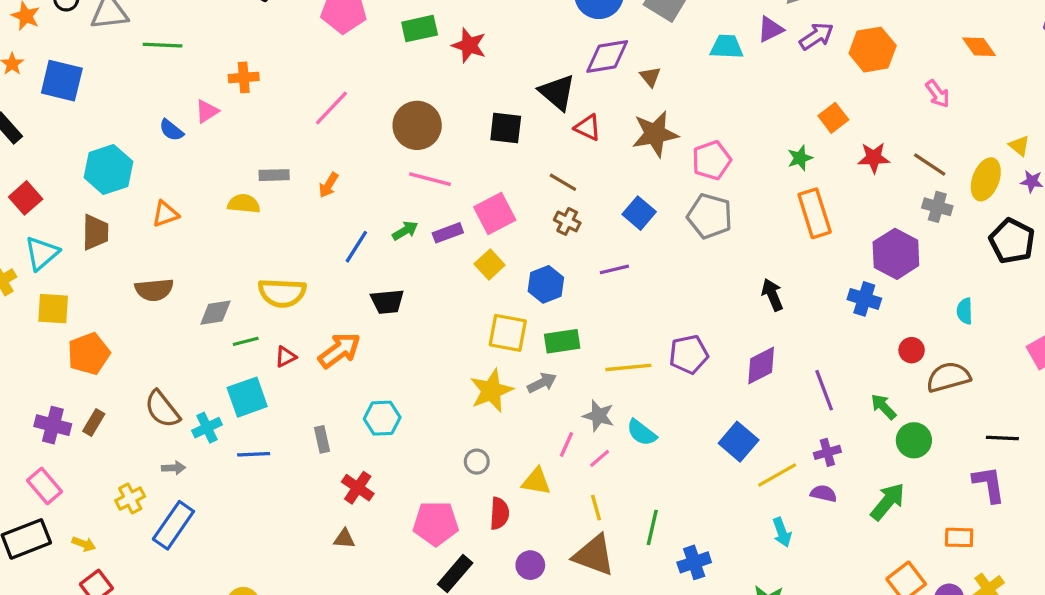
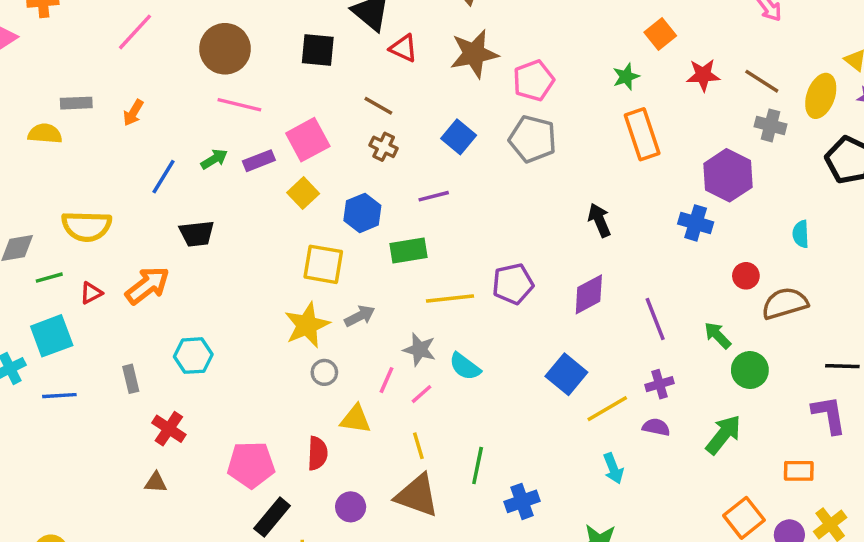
green rectangle: (562, 341) -> (409, 250), moved
gray circle: (477, 462) -> (324, 372), moved

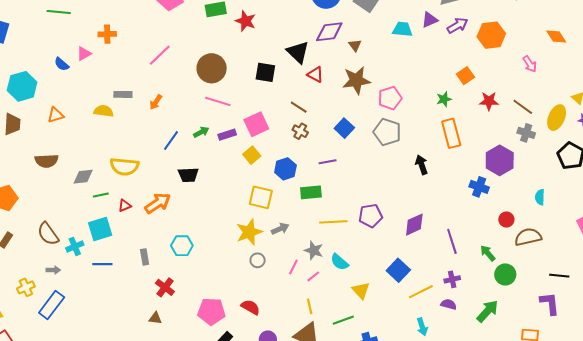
black arrow: (599, 220) -> (422, 165), moved
yellow triangle: (356, 419) -> (361, 290), moved, turned 36
red semicircle: (317, 453) -> (251, 307), turned -66
green line: (478, 466) -> (343, 320), turned 55

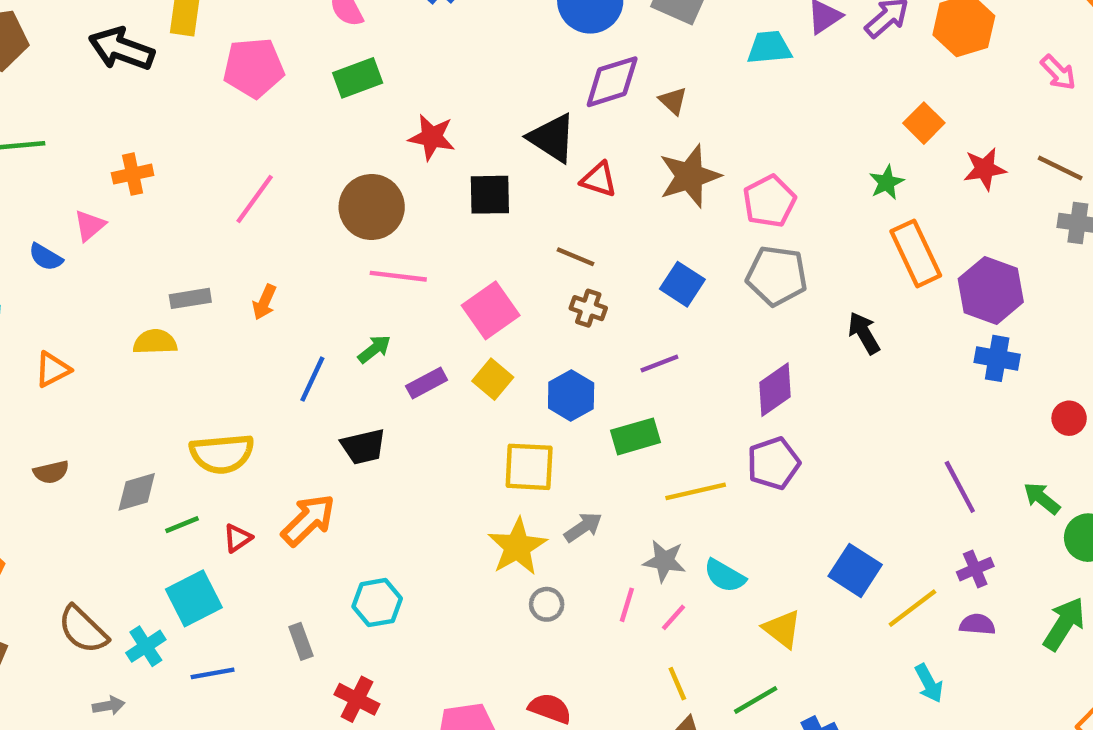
red star: (246, 21) -> (432, 137), moved
purple rectangle: (227, 135) -> (427, 383), moved
purple hexagon: (500, 160) -> (991, 290), moved
brown semicircle: (47, 161) -> (51, 472), size x0.7
purple diamond: (414, 225) -> (775, 390), moved

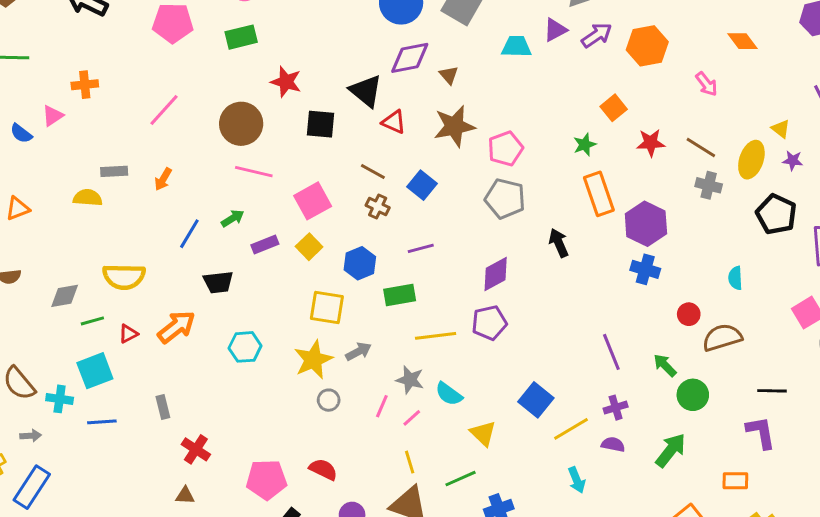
blue square: (682, 284) -> (422, 185), moved
cyan hexagon: (377, 603) -> (245, 347), moved
cyan cross: (146, 646) -> (60, 399), turned 35

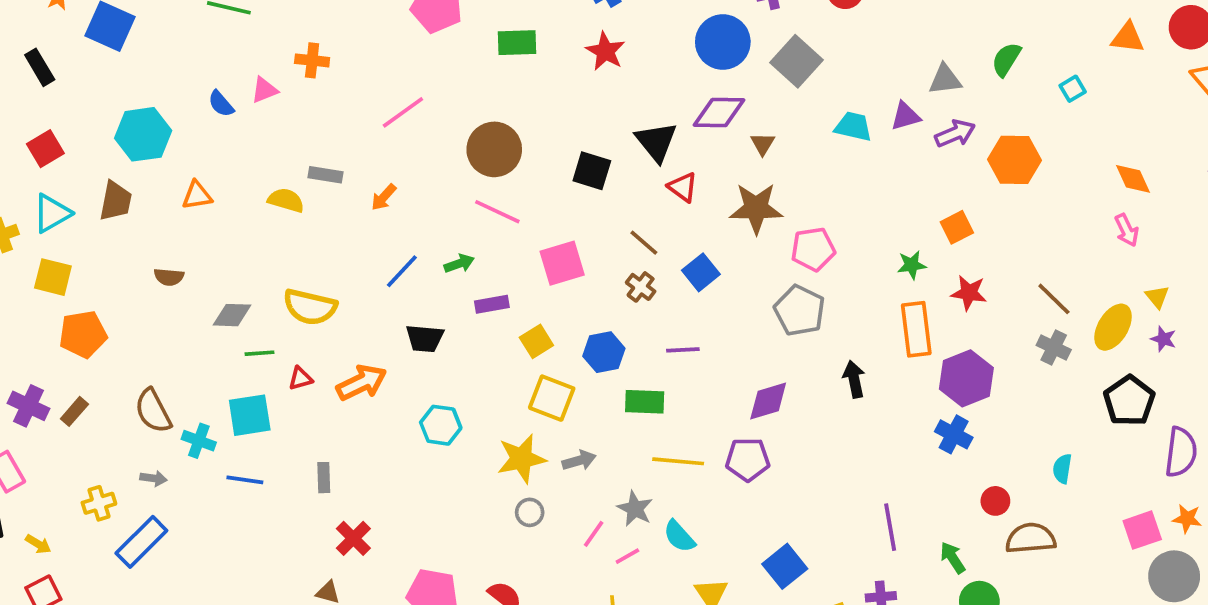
red star: (286, 82) -> (605, 51), moved
pink arrow: (706, 84) -> (1127, 230), moved
red star: (651, 143) -> (969, 293), moved
yellow square: (309, 247) -> (536, 341), moved

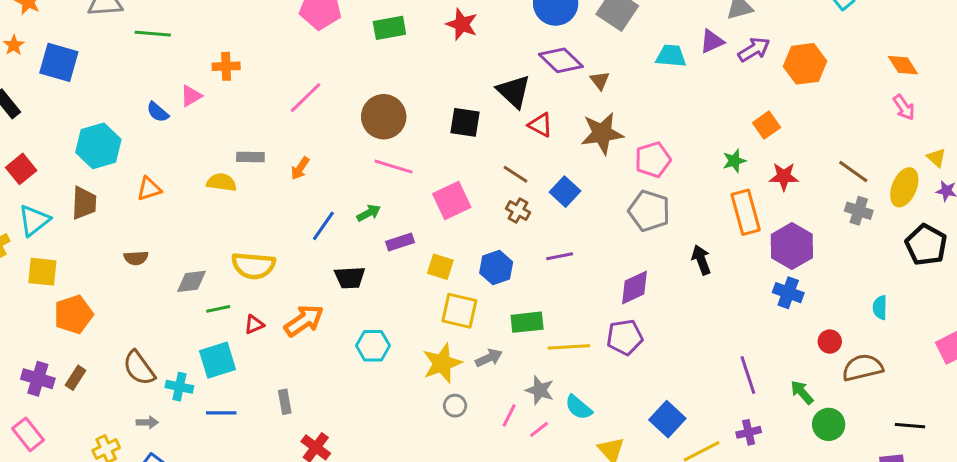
purple diamond: (719, 112) -> (561, 60), turned 51
yellow square: (536, 341) -> (440, 267), turned -32
green rectangle: (645, 402) -> (527, 322), moved

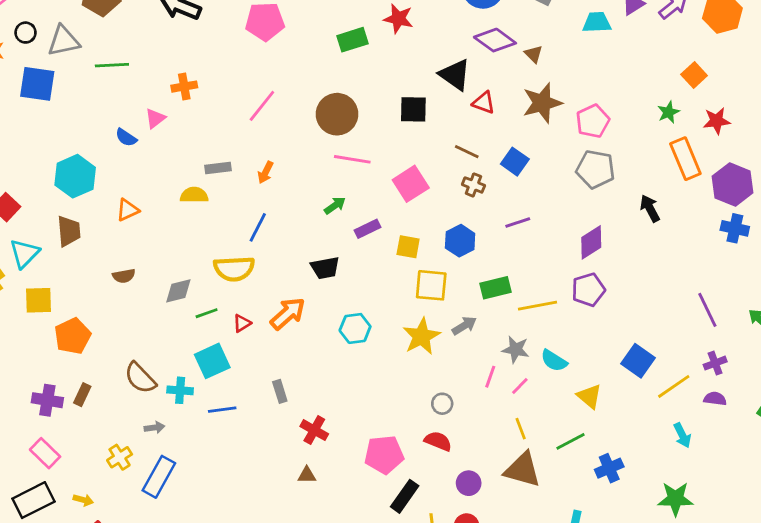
green rectangle: (389, 28) -> (352, 40), moved
blue square: (59, 62) -> (37, 84), moved
blue line: (323, 226) -> (258, 227), moved
gray circle: (455, 406) -> (442, 404), moved

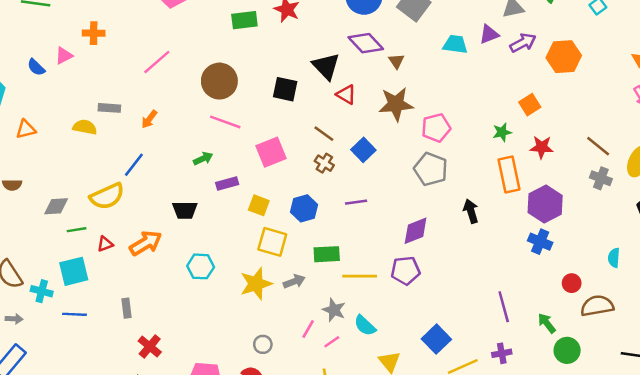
yellow semicircle: (234, 269) -> (107, 196), turned -32

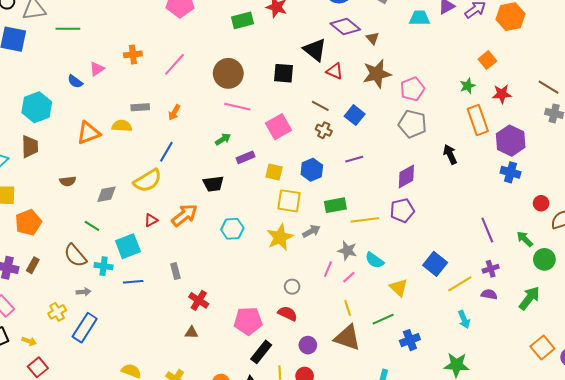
orange cross: (94, 33) -> (133, 54), moved
orange triangle: (26, 129) -> (88, 133), moved, size x1.4
green line: (77, 230) -> (92, 226), moved, turned 49

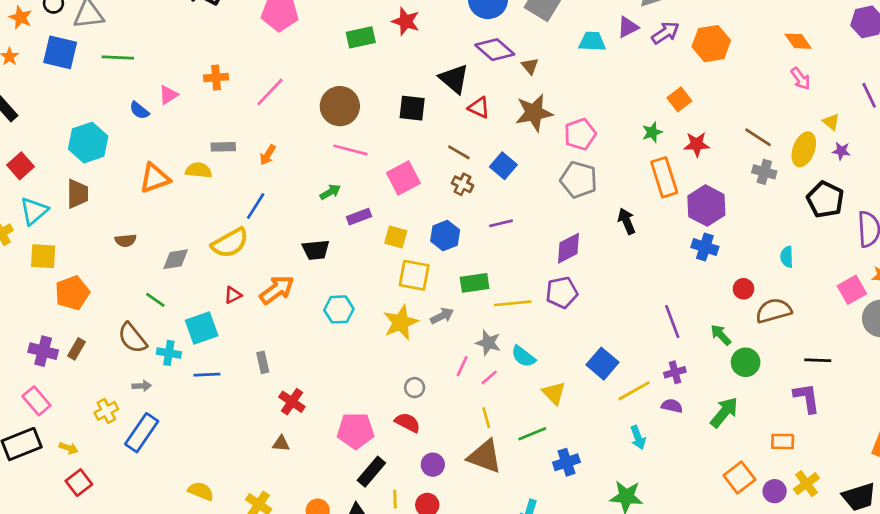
green line: (68, 29) -> (118, 57), moved

